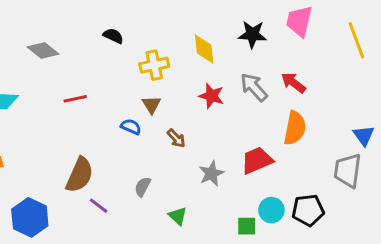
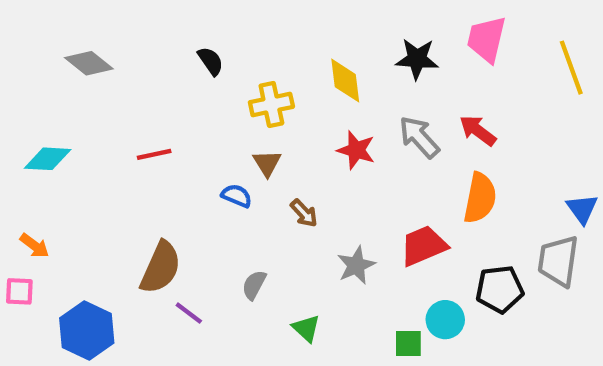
black semicircle: (113, 36) -> (211, 61), turned 30
gray diamond: (43, 50) -> (89, 63), moved
black pentagon: (308, 210) -> (500, 289), moved

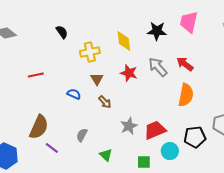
brown triangle: (267, 163) -> (97, 79), moved
red trapezoid: (424, 246) -> (155, 130), moved
green square: (408, 344) -> (144, 162), moved

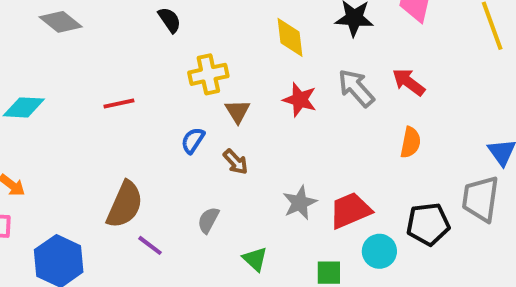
yellow cross: (90, 52) -> (208, 74), moved
blue semicircle: (74, 94) -> (193, 140), turned -80
orange semicircle: (186, 95) -> (411, 142), size x0.7
brown arrow: (105, 102) -> (236, 162), moved

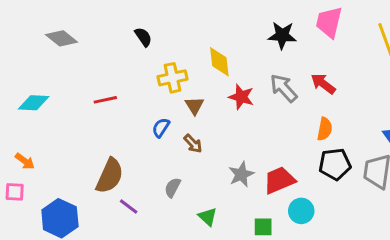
yellow diamond: (290, 37) -> (219, 62), moved
black pentagon: (428, 224) -> (335, 164), moved

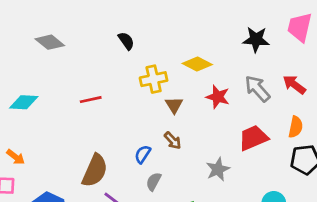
yellow diamond: (219, 62) -> (197, 64), turned -56
blue semicircle: (161, 128) -> (143, 154), moved
red trapezoid: (279, 180) -> (253, 138), moved

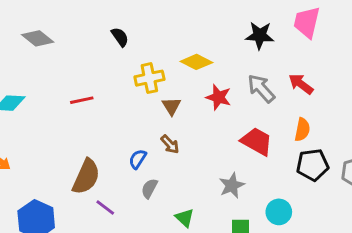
red trapezoid: (253, 138) -> (257, 141), turned 52
gray star: (218, 169) -> (232, 185), moved

